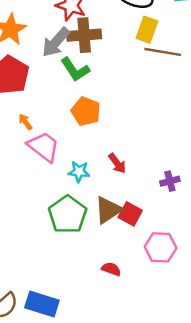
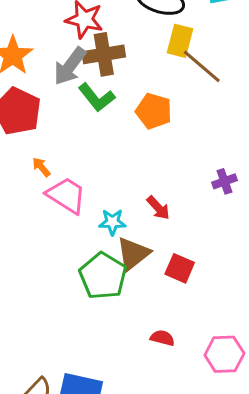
brown line: (163, 52) -> (202, 66), turned 36
orange pentagon: (86, 111) -> (154, 111), moved
purple cross: (170, 181) -> (224, 181), moved
brown triangle: (108, 210) -> (133, 254), moved
pink hexagon: (161, 247) -> (224, 354), moved

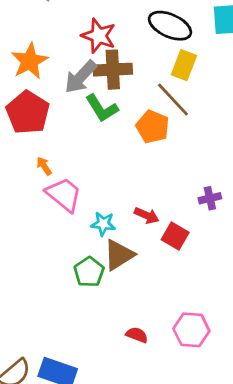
brown line: (202, 66) -> (173, 100), moved
red arrow: (158, 208) -> (147, 216), turned -30
red square: (180, 268) -> (175, 236), moved
green pentagon: (103, 276) -> (89, 272), size x0.7
pink hexagon: (224, 354) -> (191, 330), moved

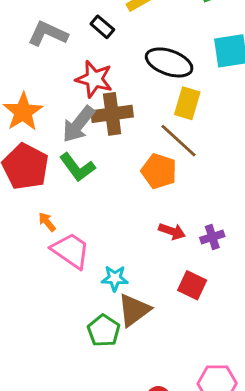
green L-shape: (102, 108) -> (77, 167), moved
purple cross: (210, 198) -> (212, 237), moved
red arrow: (147, 216) -> (172, 231), moved

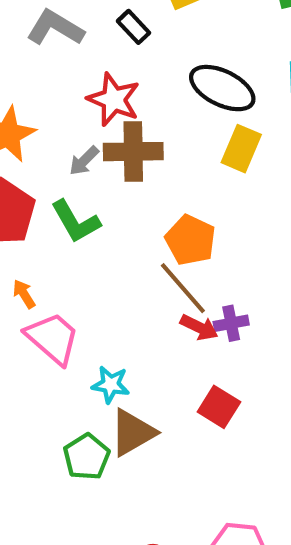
gray arrow: (78, 124) -> (84, 161), size x0.6
brown line: (178, 141) -> (183, 288), moved
purple cross: (212, 237) -> (231, 323), moved

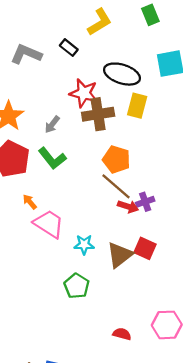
red star: (114, 99) -> (84, 93), moved
brown cross: (133, 152) -> (98, 114), moved
brown triangle: (133, 433) -> (120, 255), moved

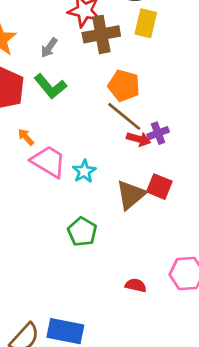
cyan star: (84, 245) -> (84, 171), moved, turned -30

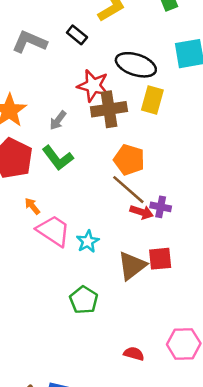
purple cross: (158, 133) -> (161, 207), turned 30
red square: (159, 187) -> (160, 259), turned -30

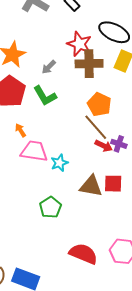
pink trapezoid: (53, 231) -> (34, 151), turned -32
brown triangle: (132, 266) -> (91, 186), turned 40
red semicircle: (134, 354) -> (83, 254), size x1.8

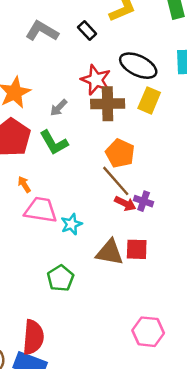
red semicircle: (83, 254) -> (33, 337), moved, turned 72

